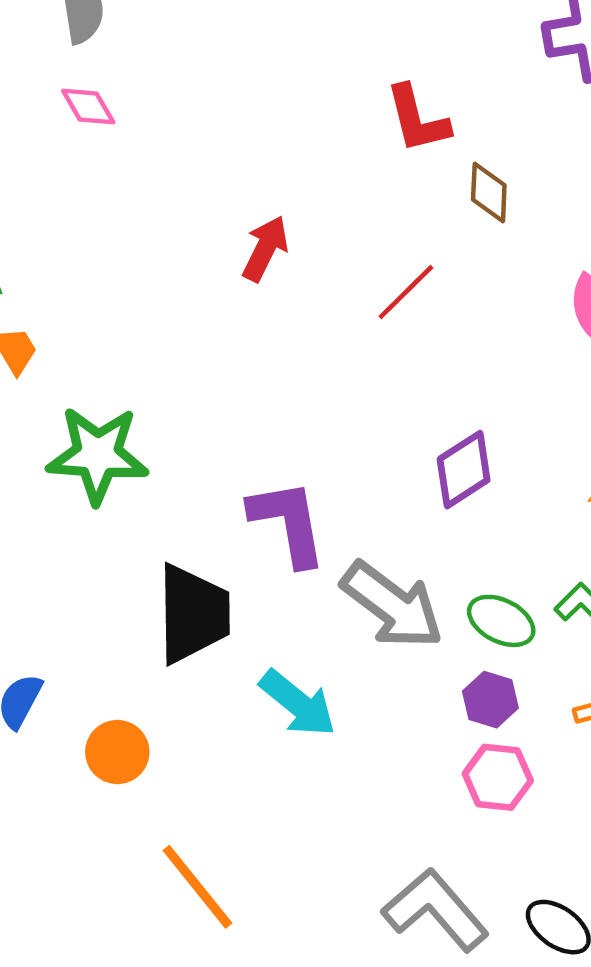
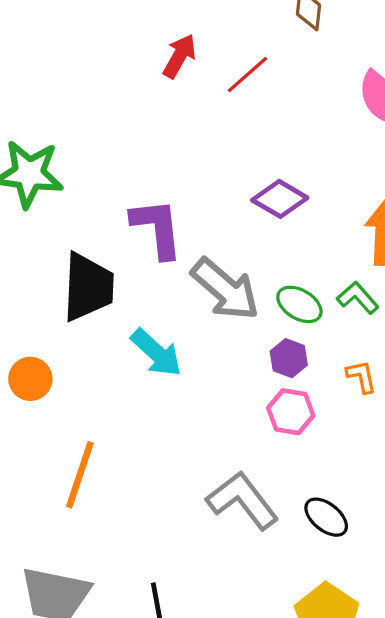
red arrow: (265, 249) -> (179, 56), moved
purple diamond: (464, 470) -> (280, 199), turned 60
orange line: (197, 887) -> (80, 475), turned 54

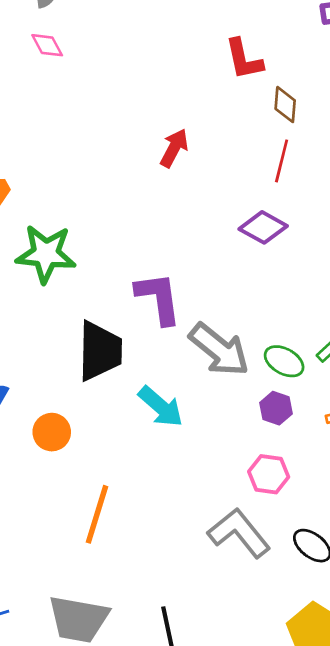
red line: (247, 75) -> (282, 161), moved, turned -33
purple diamond: (280, 199) -> (263, 227), moved
pink hexagon: (291, 412) -> (269, 474), moved

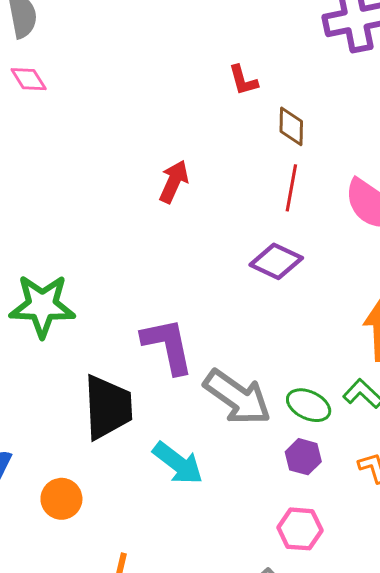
red L-shape: (244, 59) -> (243, 80), size x0.7

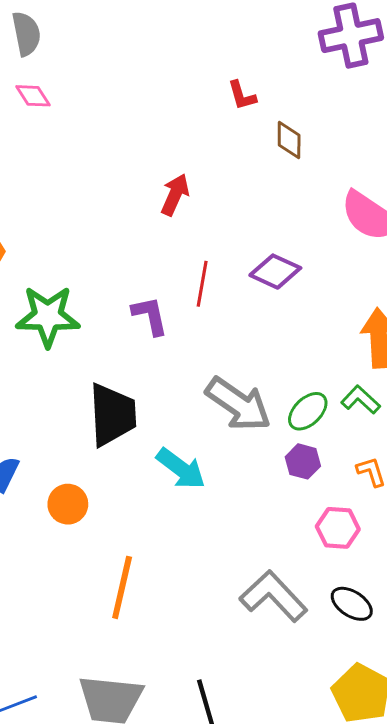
red line: (291, 188) -> (202, 284), moved
purple L-shape: (168, 346) -> (150, 316), moved, size x0.7
green ellipse: (309, 405) -> (308, 411), turned -69
pink hexagon: (300, 529) -> (338, 528), moved

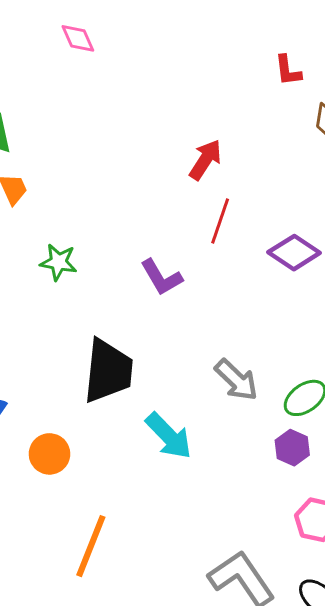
red line: (202, 284) -> (220, 221), moved
green star: (48, 316) -> (59, 262), size x0.6
purple L-shape: (150, 316) -> (161, 277), turned 153
gray arrow: (238, 404) -> (236, 380), size x0.7

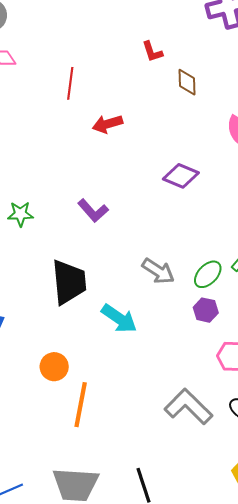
red arrow: (205, 160) -> (107, 124), turned -128
red line: (220, 221) -> (70, 83), moved
orange circle: (49, 454) -> (54, 367), moved

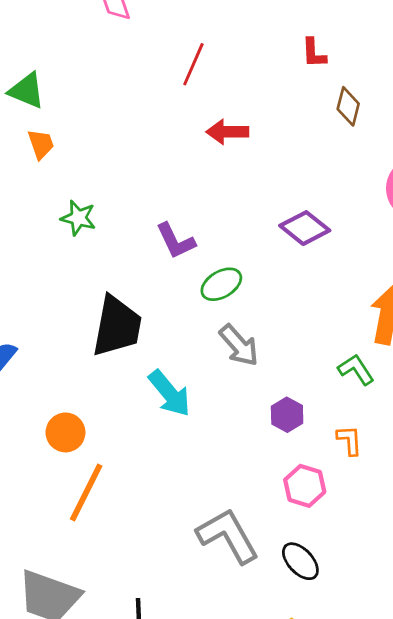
green ellipse: (208, 274) -> (221, 284), moved

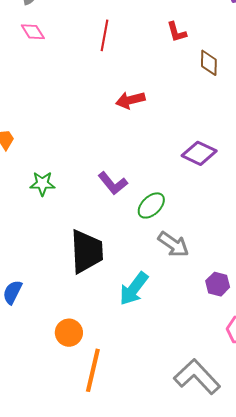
red line: (193, 64) -> (105, 35), moved
cyan arrow: (170, 393) -> (134, 289), turned 90

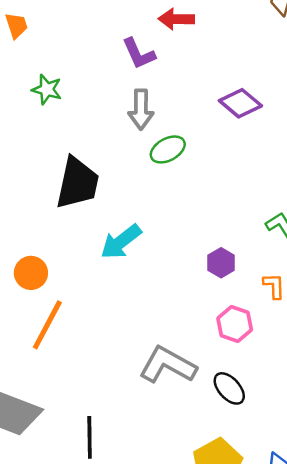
purple L-shape: (113, 183) -> (139, 54), moved
gray arrow: (173, 244) -> (141, 109), moved, turned 40
gray L-shape: (197, 377) -> (168, 365), turned -33

